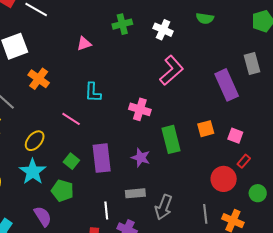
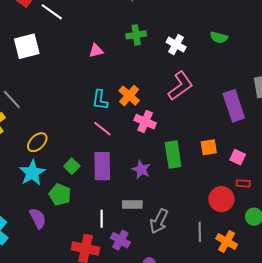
orange cross: (39, 79) -> (129, 96), moved
pink line: (71, 119) -> (102, 129), moved
red rectangle: (244, 161) -> (243, 183), turned 48

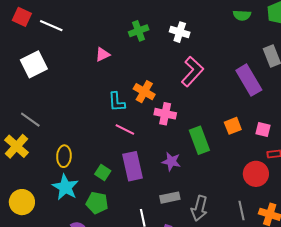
green semicircle: (219, 37) -> (242, 15), moved
yellow ellipse: (37, 142) -> (64, 156), turned -30

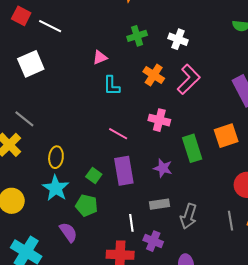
orange cross: (144, 92) -> (154, 75), moved
cyan L-shape: (117, 102) -> (112, 86), moved
orange square: (233, 126) -> (226, 136), size x1.4

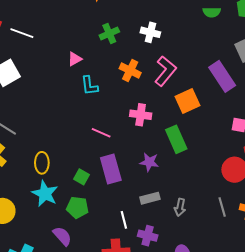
orange square: (226, 136) -> (187, 101), moved
gray arrow: (188, 216) -> (180, 207), size x0.7

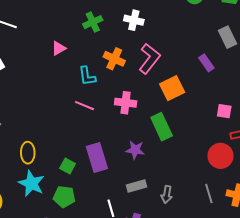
purple rectangle: (222, 76) -> (206, 63), size x0.6
cyan L-shape: (89, 86) -> (87, 76), moved
pink line: (101, 133) -> (85, 106), moved

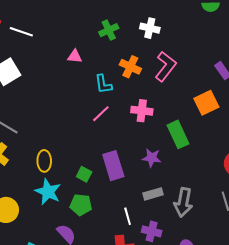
pink triangle: (59, 48) -> (75, 56), turned 35
orange square: (172, 88) -> (206, 103), moved
pink line: (85, 106) -> (101, 114), turned -66
gray arrow: (167, 195) -> (183, 202), size x1.6

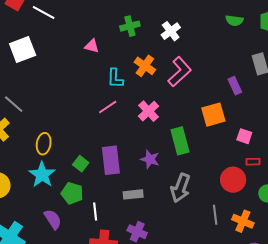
white cross: (150, 28) -> (171, 31), turned 30
pink cross: (142, 111) -> (149, 111), turned 30
gray rectangle: (153, 194) -> (133, 194), moved
gray arrow: (183, 202) -> (181, 188), moved
white line: (128, 216) -> (95, 211), moved

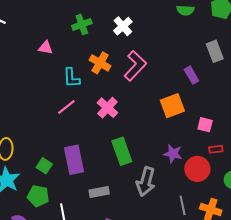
green rectangle: (180, 141) -> (122, 151), moved
purple star: (150, 159) -> (173, 154), moved

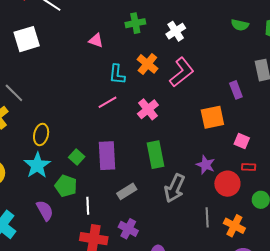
gray rectangle: (99, 192) -> (127, 191), turned -30

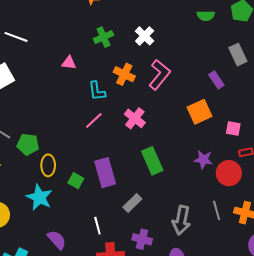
yellow ellipse: (41, 135) -> (48, 165), moved
green pentagon: (66, 186) -> (28, 144), moved
gray arrow: (175, 188) -> (181, 220), moved

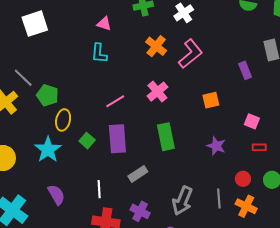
cyan L-shape: (97, 91) -> (99, 53), moved
orange square: (199, 112) -> (211, 100), moved, size x0.7
pink line: (94, 120) -> (115, 101), moved
red circle: (229, 173) -> (243, 179), moved, size x0.6

